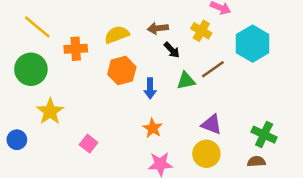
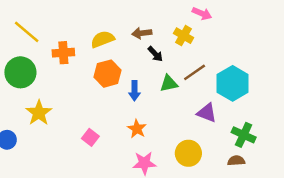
cyan hexagon: (253, 44) -> (233, 83), moved
purple triangle: (212, 124) -> (207, 113), moved
pink square: (89, 144) -> (90, 137), moved

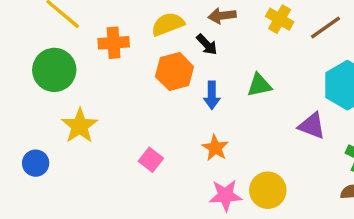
black arrow: (155, 54) -> (207, 44), moved
brown line: (195, 72) -> (325, 28), moved
yellow circle: (188, 153) -> (268, 190), moved

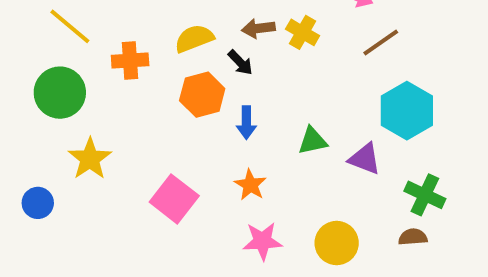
yellow cross: (280, 19) -> (303, 32), moved
green triangle: (259, 85) -> (313, 141), moved
pink square: (151, 160) -> (174, 199), size x1.6
yellow circle: (268, 190) -> (337, 243), moved

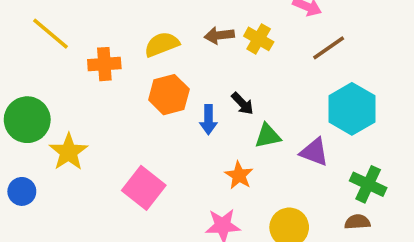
black arrow: (240, 63) -> (243, 104), moved
green circle: (60, 93) -> (27, 120), moved
orange star: (250, 185) -> (239, 175), moved

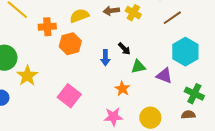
orange hexagon: (169, 95) -> (70, 44), moved

